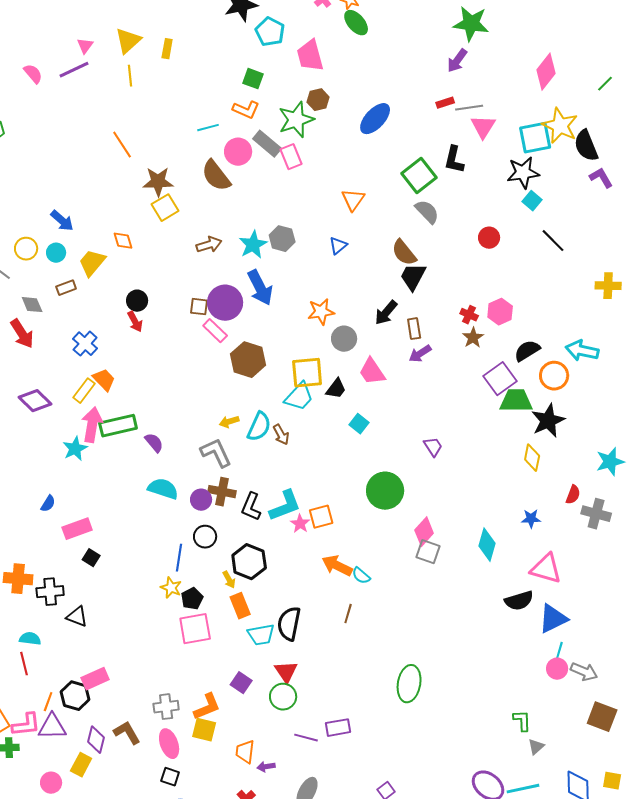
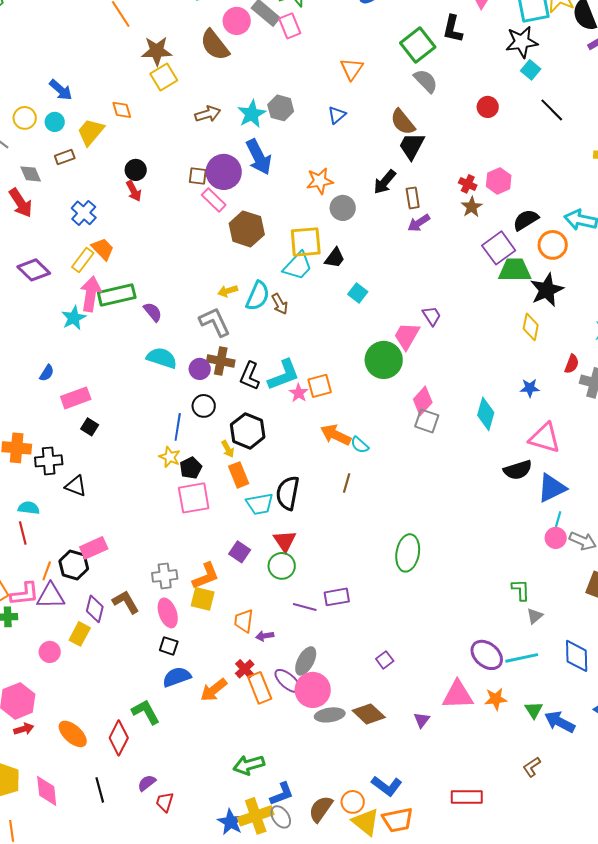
pink trapezoid: (372, 372) -> (407, 336), moved, turned 64

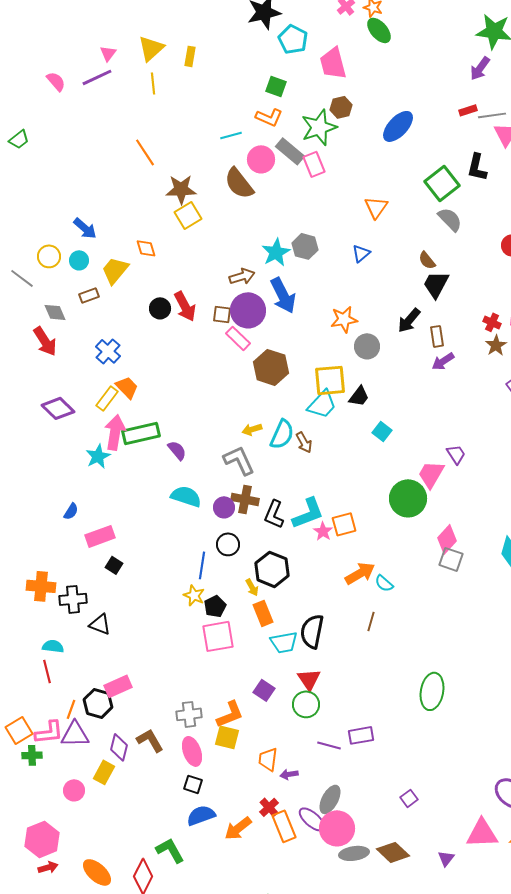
brown arrow: (208, 114) -> (242, 276), moved
brown semicircle: (403, 122) -> (427, 260), size x0.7
red arrow: (134, 191) -> (185, 306), moved, size x1.4
orange arrow: (336, 435) -> (360, 573), turned 124

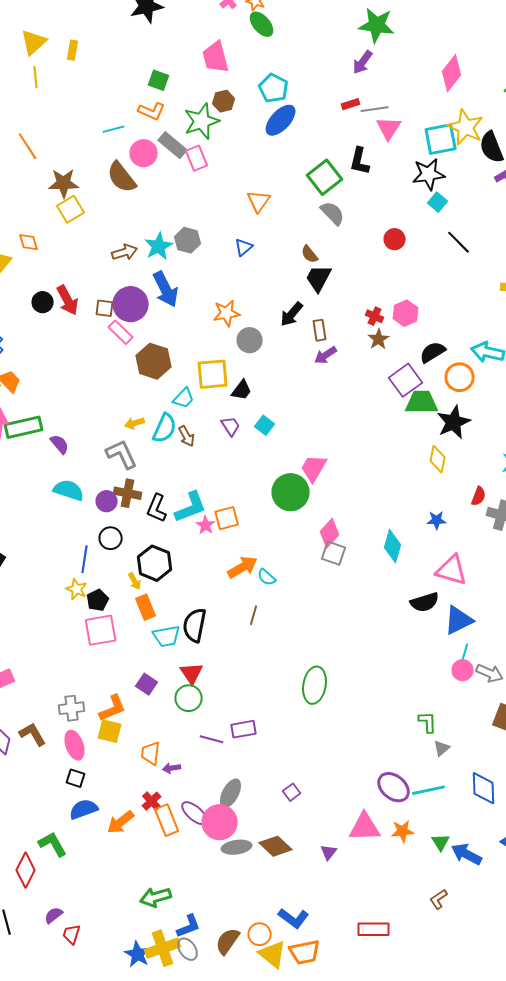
cyan pentagon: (293, 39) -> (274, 88), moved
brown arrow: (242, 276) -> (125, 252), moved
cyan trapezoid: (322, 404) -> (184, 398), moved, size x0.7
purple trapezoid: (456, 454) -> (231, 426), moved
gray ellipse: (330, 799) -> (231, 793), moved

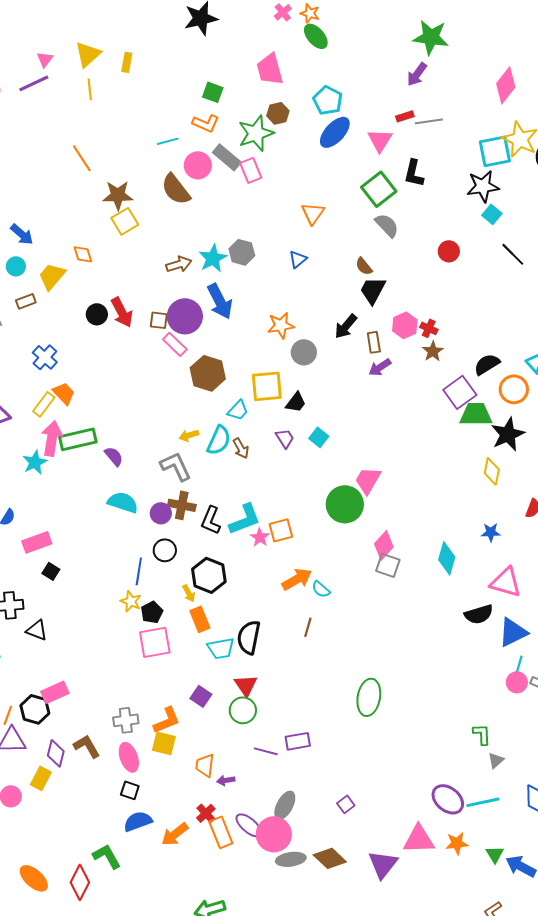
pink triangle: (389, 128) -> (380, 140), moved
pink hexagon: (406, 313) -> (405, 325), moved
purple triangle: (329, 852) -> (383, 864), size x1.8

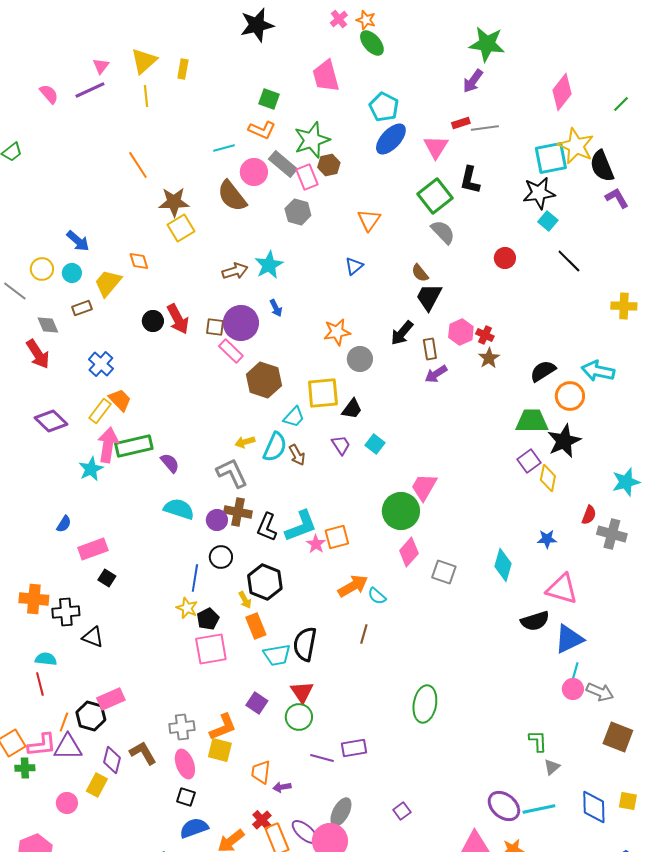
brown hexagon: (278, 113) -> (329, 165), moved
gray hexagon: (242, 252) -> (298, 212), moved
blue arrow: (220, 301) -> (276, 308), size x0.5
purple square: (460, 392) -> (529, 461), moved, size x0.7
pink diamond: (384, 545) -> (409, 552), moved

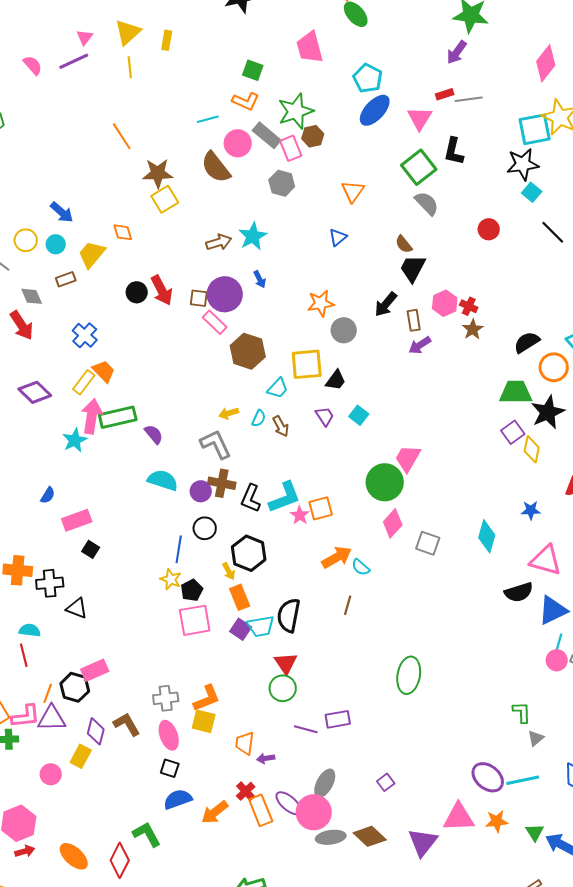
cyan semicircle: (275, 447) -> (259, 418), size x0.6
purple square: (257, 703) -> (241, 629), moved

